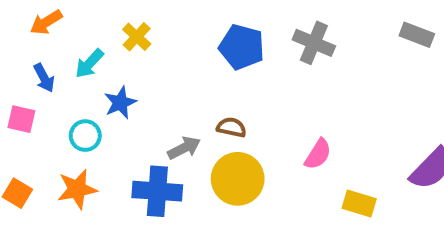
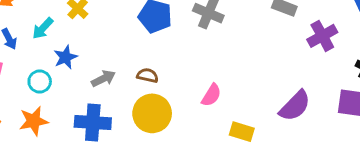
gray arrow: (184, 148) -> (103, 78), moved

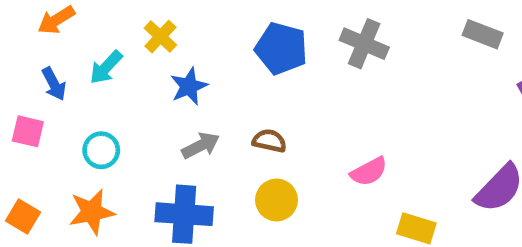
blue star: (65, 57) -> (189, 86), moved
pink semicircle: (211, 95) -> (369, 172), turned 30
yellow circle: (152, 113) -> (277, 200), size x0.7

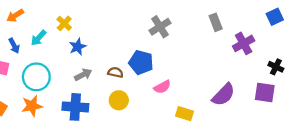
gray rectangle: (483, 34) -> (216, 22), turned 48
gray cross: (364, 44) -> (160, 27), turned 35
blue pentagon: (281, 48) -> (141, 62), moved
cyan circle: (101, 150) -> (36, 77), size x1.6

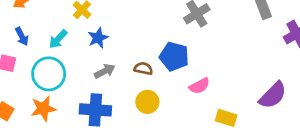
cyan arrow: (39, 38) -> (58, 39), moved

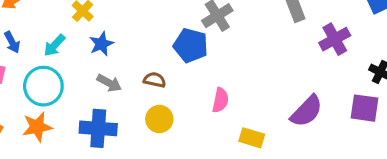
blue pentagon: (174, 56) -> (191, 45), moved
gray arrow: (105, 71) -> (109, 83), turned 55
pink semicircle: (199, 86) -> (220, 100), turned -50

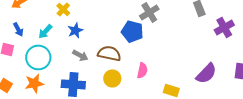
brown semicircle: (155, 80) -> (109, 53), size x1.6
pink semicircle: (220, 100) -> (142, 70), moved

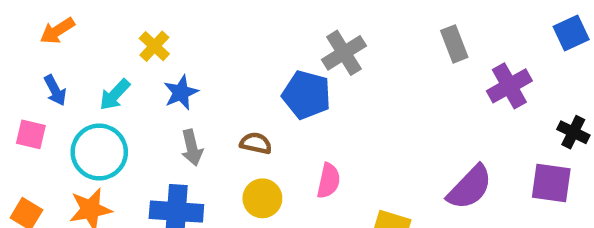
brown semicircle: (109, 53) -> (256, 143), size x0.6
gray arrow: (80, 55) -> (192, 148), turned 49

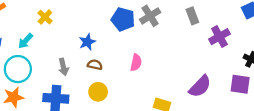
gray cross: (344, 53) -> (150, 16), moved
blue star: (181, 93) -> (87, 42), moved
blue pentagon: (307, 95) -> (123, 19), moved
pink semicircle: (329, 181) -> (136, 63), moved

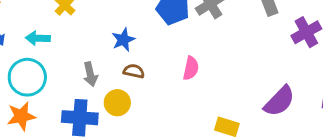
cyan arrow: (25, 41) -> (38, 38), turned 49
yellow circle: (98, 92) -> (117, 103), moved

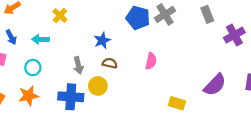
cyan circle: (27, 77) -> (33, 68), size x0.6

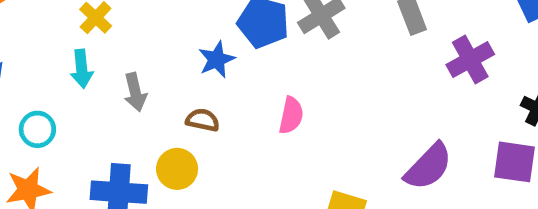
cyan arrow: (40, 39) -> (82, 69), moved, turned -98
blue star: (102, 40) -> (217, 60), moved
gray arrow: (78, 65) -> (135, 92), moved

